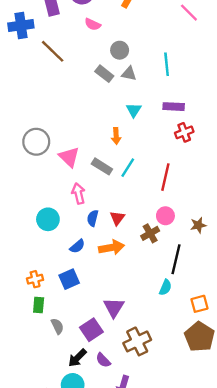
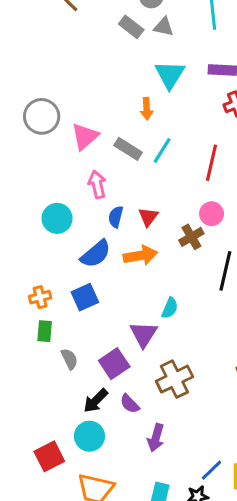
cyan triangle: (134, 110) -> (170, 75), size x1.5
pink triangle: (69, 157) -> (85, 136), turned 35
blue semicircle: (77, 246) -> (96, 254), size x1.5
cyan semicircle: (165, 287) -> (170, 308), moved

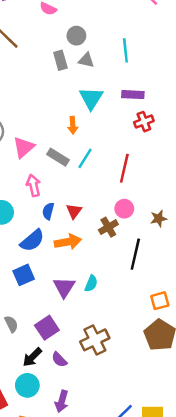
gray rectangle: (131, 27) -> (60, 60), turned 36
purple triangle: (144, 334) -> (64, 287), moved
purple arrow: (156, 438) -> (62, 401), moved

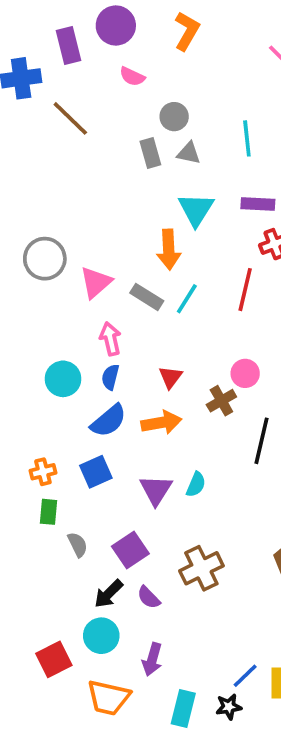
orange arrow: (73, 125) -> (169, 250), size x1.5
red line: (124, 168) -> (245, 290), moved
blue semicircle: (48, 211) -> (110, 377), moved

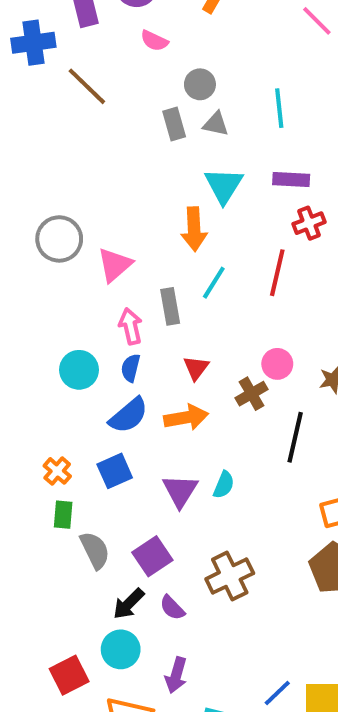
gray rectangle: (147, 297) -> (170, 306), moved, turned 48
orange cross: (43, 472) -> (57, 471), turned -35
gray semicircle: (78, 545) -> (95, 550), size x1.4

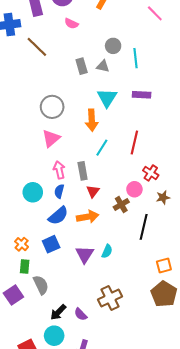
gray circle: (200, 84) -> (113, 46), moved
red cross: (309, 223) -> (151, 173), moved, turned -35
gray circle: (59, 239) -> (52, 107), moved
gray rectangle: (170, 306) -> (83, 171), moved
purple square: (152, 556) -> (13, 295), moved

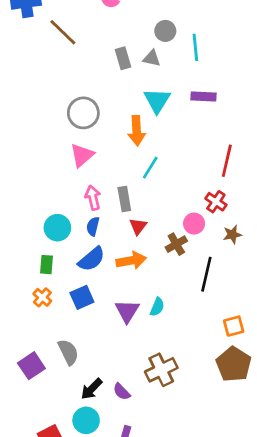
red line: (134, 142) -> (227, 161), moved
green rectangle: (25, 267) -> (46, 265), moved

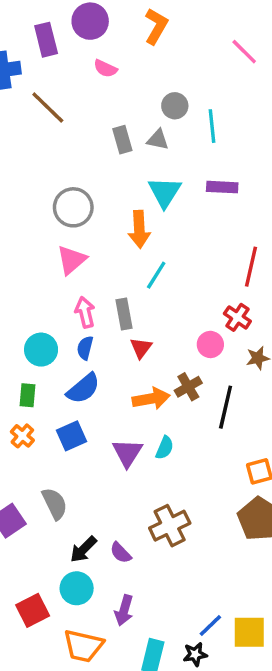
brown cross: (176, 244) -> (188, 387), moved
orange arrow: (131, 260) -> (151, 399), moved

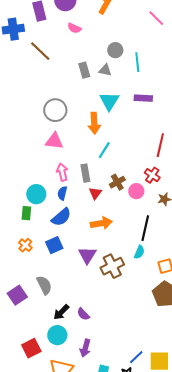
pink triangle: (72, 260) -> (54, 141), turned 48
brown cross: (188, 387) -> (117, 182), moved
green rectangle: (27, 395) -> (26, 213), moved
cyan semicircle: (165, 448) -> (139, 252), moved
brown cross: (170, 526) -> (112, 266), moved

